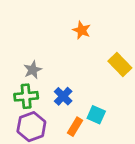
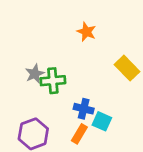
green cross: (26, 96) -> (53, 81), moved
blue cross: (63, 96) -> (84, 109), moved, turned -30

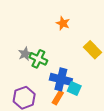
green cross: (53, 81) -> (38, 59), turned 30
blue cross: (84, 109) -> (61, 79), size x1.5

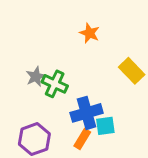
blue cross: (61, 79) -> (87, 113), turned -30
cyan square: (74, 89) -> (105, 126), turned -32

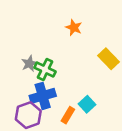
blue cross: (87, 113) -> (43, 96), moved
cyan square: (105, 126) -> (87, 104), turned -35

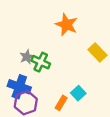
orange star: (74, 28) -> (66, 25), size x1.5
blue cross: (43, 96) -> (19, 87), moved, turned 35

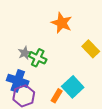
cyan square: (78, 93) -> (73, 87), size x1.5

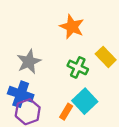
gray star: (25, 53) -> (29, 62), size x1.5
green cross: (38, 58) -> (78, 67), moved

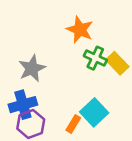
green cross: (78, 67) -> (95, 58), moved
blue cross: (21, 94) -> (23, 105), turned -35

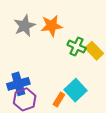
orange star: (80, 30) -> (52, 26), moved, turned -30
gray star: (32, 68) -> (25, 26), moved

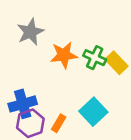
orange star: (52, 26) -> (64, 55), moved
orange rectangle: (59, 99) -> (59, 123), moved

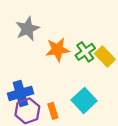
green cross: (95, 58) -> (85, 52), turned 30
orange rectangle: (59, 123) -> (53, 111), turned -49

